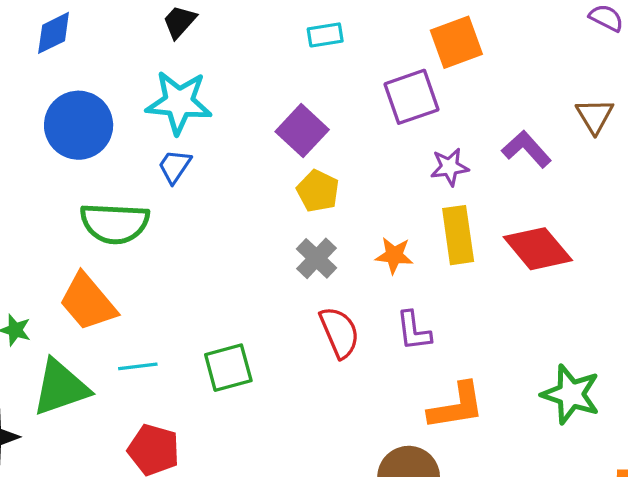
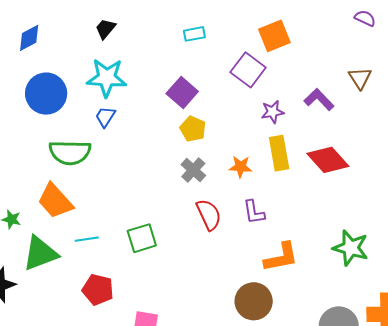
purple square: (412, 97) -> (248, 70), turned -32

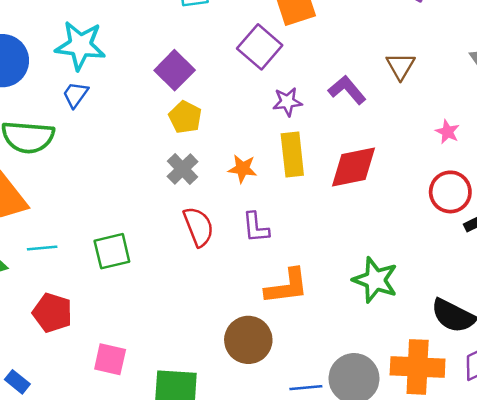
red diamond: (328, 160) -> (353, 167), turned -63

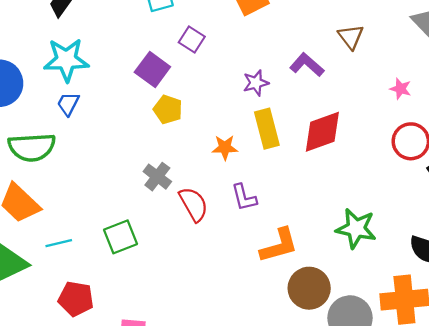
purple square: (260, 47) -> (192, 40), moved, size x0.7
gray cross: (183, 169) -> (157, 177), moved
brown circle: (248, 340) -> (309, 288), moved

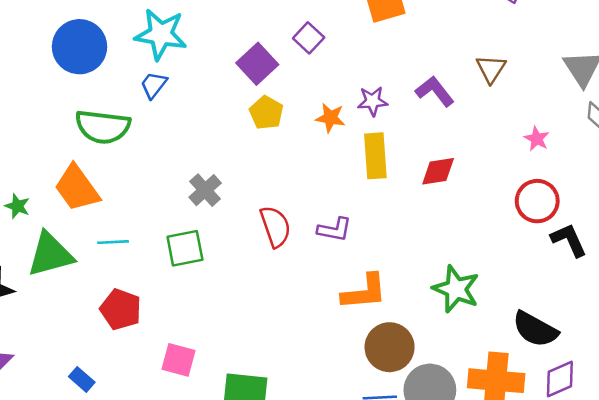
red diamond: (322, 132) -> (438, 171), size x0.7
orange star: (225, 148) -> (330, 118), moved
gray cross: (157, 177) -> (205, 190), moved
purple L-shape: (244, 197) -> (335, 230), turned -76

